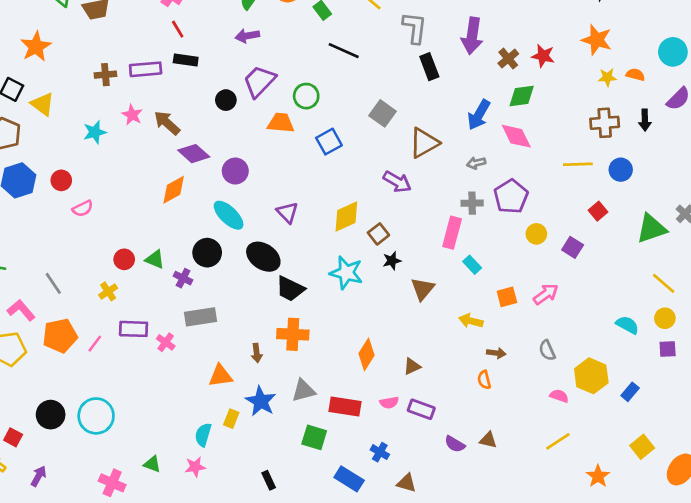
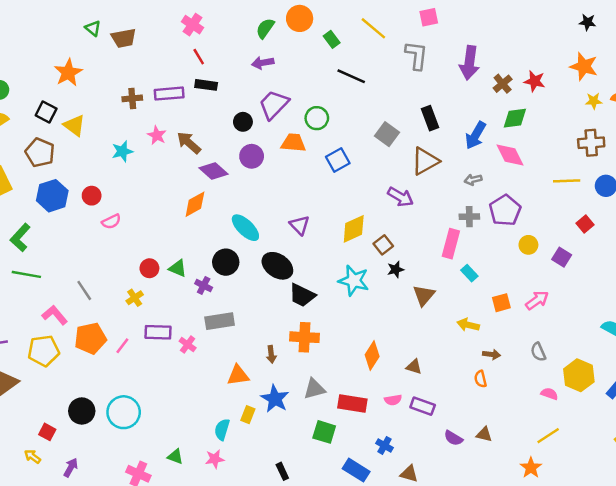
black rectangle: (429, 67) -> (430, 118), moved
purple circle: (235, 171) -> (252, 156), moved
brown triangle: (412, 366) -> (414, 367), turned 42
orange star: (598, 476) -> (531, 468), moved

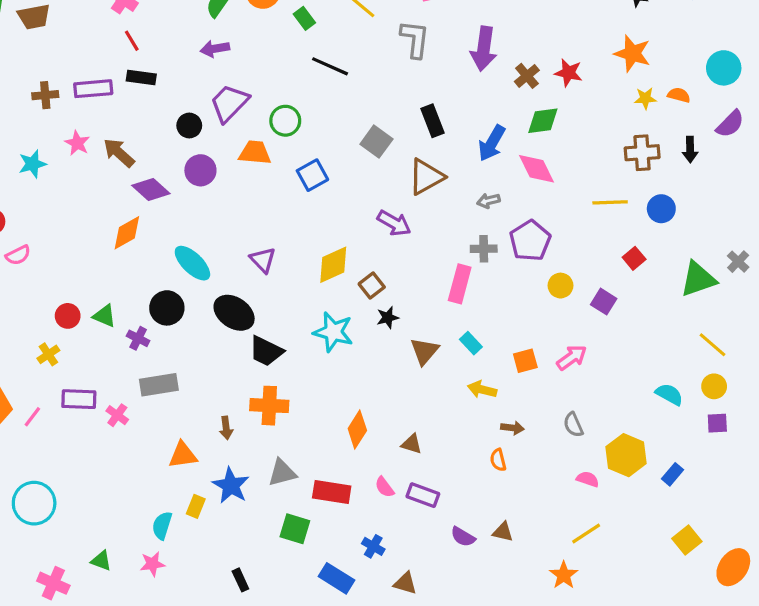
cyan rectangle: (469, 273) -> (471, 343), moved
pink semicircle: (393, 400) -> (384, 487), turned 63

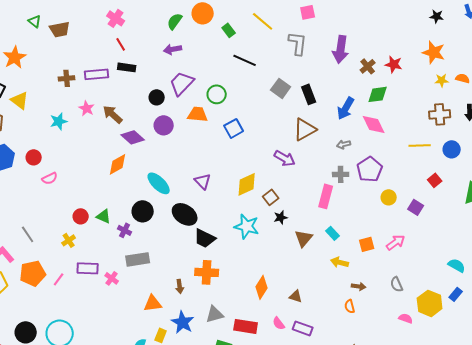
gray square: (376, 142) -> (281, 88), moved
blue rectangle: (672, 474) -> (456, 294), moved

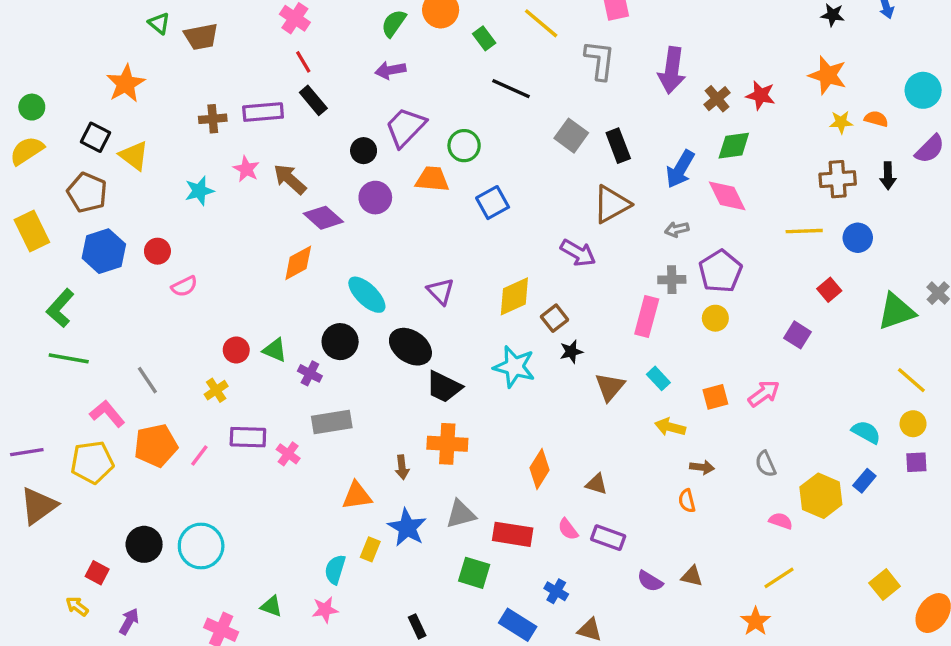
black rectangle: (127, 67) -> (313, 100), turned 42
yellow circle: (389, 197) -> (715, 318), moved

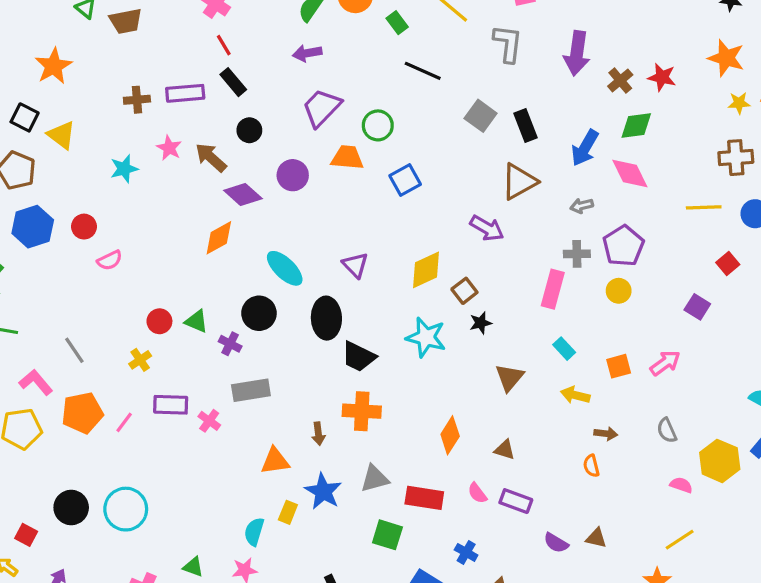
black circle: (364, 151) -> (249, 130), moved
black ellipse: (410, 347) -> (326, 318), turned 54
brown triangle: (610, 387) -> (509, 377), moved

